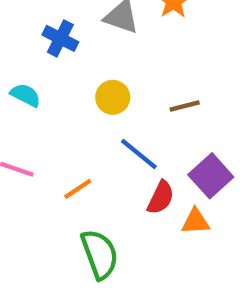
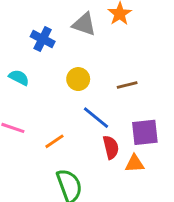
purple square: (211, 176) -> (145, 132), turned 36
red semicircle: (161, 198) -> (111, 147), turned -40

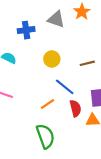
blue cross: (43, 39) -> (26, 30), turned -35
orange line: (54, 141) -> (48, 104), moved

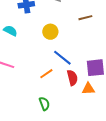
brown line: (87, 63) -> (85, 18), moved
green semicircle: (45, 136) -> (44, 104), size x0.6

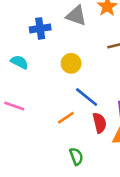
green semicircle: (44, 104) -> (76, 156), moved

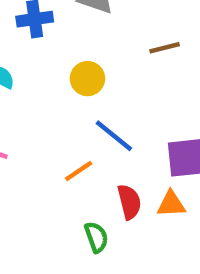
red semicircle: (100, 123) -> (129, 202), moved

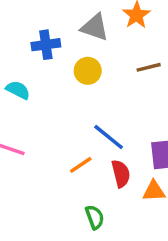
yellow circle: (87, 79) -> (88, 71), moved
red semicircle: (129, 202) -> (121, 174), moved

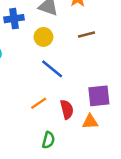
blue line: (109, 137) -> (52, 69), moved
green semicircle: (95, 217) -> (48, 140), turned 35

